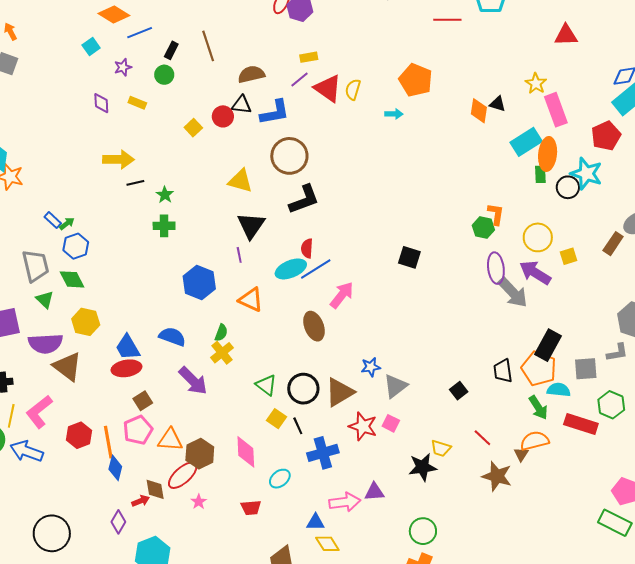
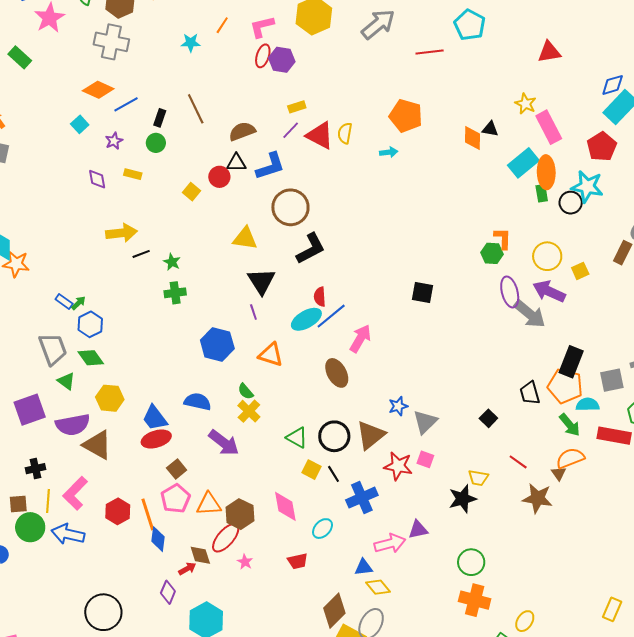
green semicircle: (221, 333) -> (246, 391), turned 126

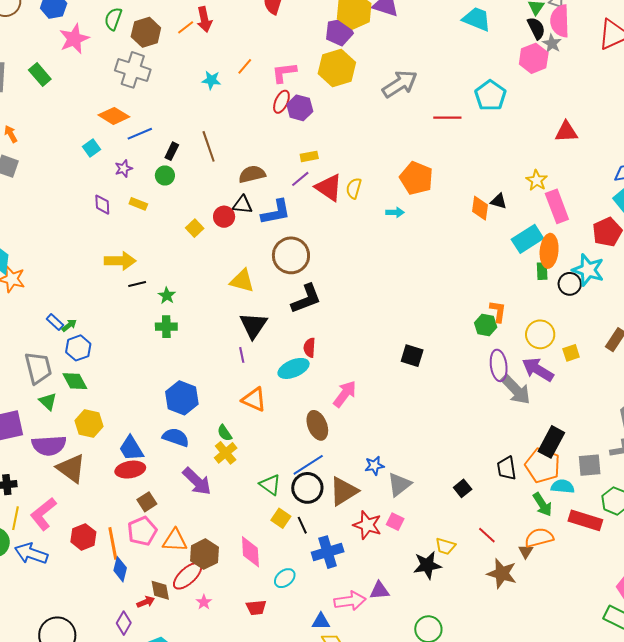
blue line: (331, 316) -> (308, 465), moved
blue hexagon: (217, 344) -> (182, 398), moved

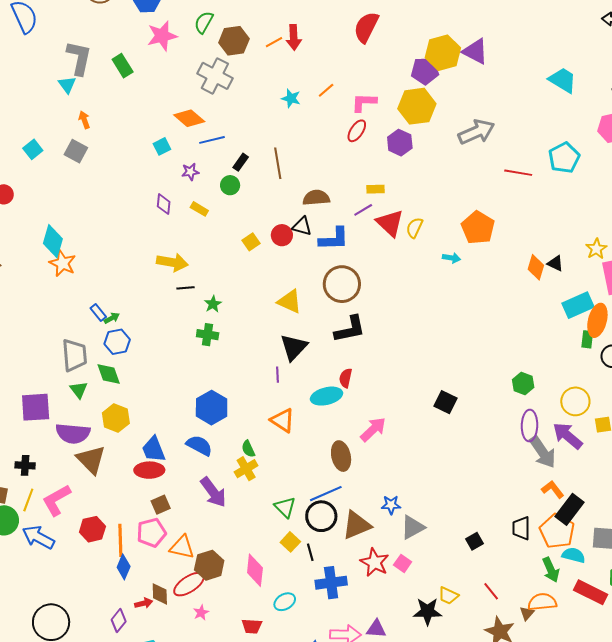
purple hexagon: (300, 108) -> (400, 143), moved
orange L-shape: (498, 311) -> (553, 489), moved, turned -55

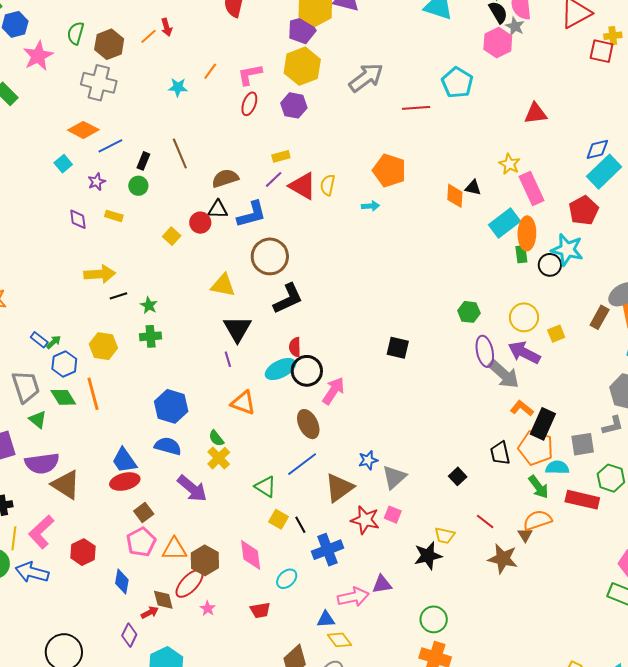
red arrow: (294, 37) -> (167, 27), size x0.7
yellow hexagon: (116, 418) -> (103, 346), moved
black circle: (321, 516) -> (307, 371), moved
orange line: (120, 540) -> (93, 394), moved

